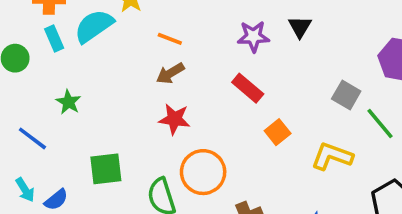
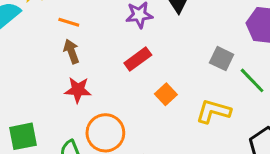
brown arrow: (170, 73) -> (71, 51), turned 105
red rectangle: (248, 88) -> (138, 59), turned -72

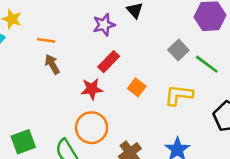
gray square: (222, 59) -> (178, 50), turned 30
red star: (78, 90) -> (92, 89), moved

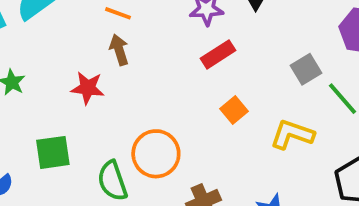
red rectangle: (109, 62) -> (218, 54), moved
red star: (92, 89) -> (88, 88), moved

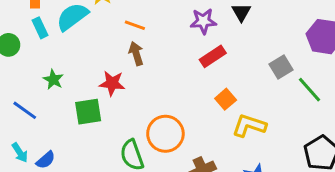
yellow L-shape: (292, 134) -> (249, 126), moved
green square: (53, 152) -> (88, 112), moved

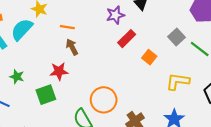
orange square: (226, 99) -> (149, 57), moved
yellow L-shape: (249, 126) -> (178, 82), moved

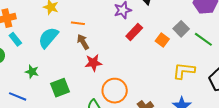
cyan semicircle: (22, 29) -> (48, 38), moved
orange square: (149, 57) -> (162, 40), moved
red star: (59, 71) -> (93, 63), moved

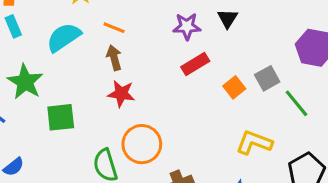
green star: (32, 72) -> (25, 82), size x1.6

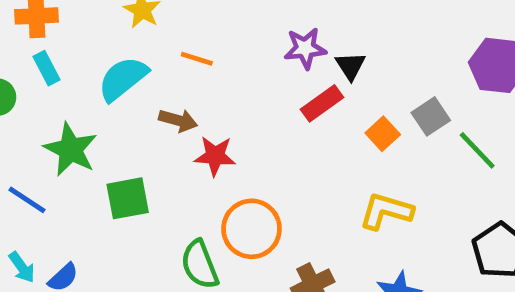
black triangle: (228, 18) -> (351, 66), moved
brown arrow: (114, 58) -> (178, 120), moved, turned 125
yellow L-shape: (254, 143) -> (386, 211), moved

